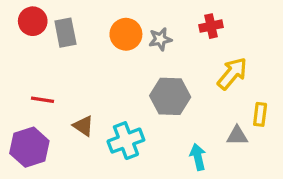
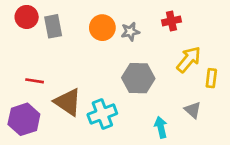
yellow rectangle: (260, 114) -> (211, 78), moved
brown triangle: (83, 126) -> (68, 102), size x1.6
gray triangle: (237, 136) -> (193, 110), turned 42

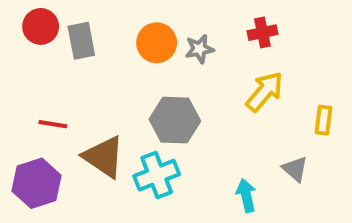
yellow arrow: (189, 60) -> (265, 92), moved
gray hexagon: (138, 78) -> (175, 120), moved

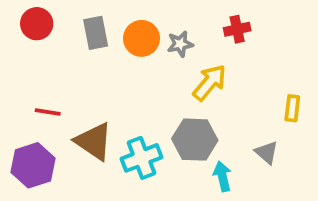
gray rectangle: (81, 41) -> (96, 33), moved
yellow arrow: (265, 92) -> (210, 83), moved
gray hexagon: (175, 120) -> (195, 140), moved

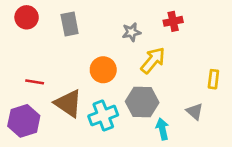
orange circle: (141, 38) -> (103, 70), moved

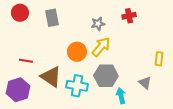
yellow arrow: (153, 60) -> (101, 47), moved
cyan cross: (103, 115) -> (77, 86), turned 30

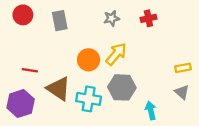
gray star: (98, 24) -> (112, 18), moved
yellow rectangle: (159, 59) -> (183, 68), turned 72
gray triangle: (145, 83) -> (182, 92), moved
cyan arrow: (121, 96) -> (151, 110), moved

